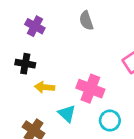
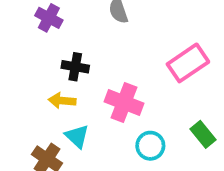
black cross: (25, 64) -> (75, 67), moved
cyan triangle: (67, 114) -> (77, 136), moved

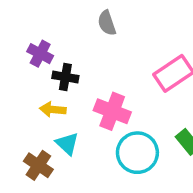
purple cross: (49, 18) -> (40, 54), moved
cyan circle: (150, 146) -> (137, 153), size x1.5

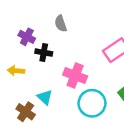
gray semicircle: (107, 23) -> (61, 24), moved
yellow arrow: (53, 109) -> (16, 71), moved

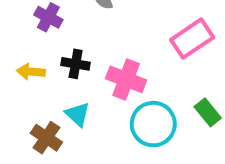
black cross: (44, 53) -> (76, 64), moved

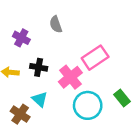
pink rectangle: (192, 39) -> (95, 58), moved
pink cross: (126, 79) -> (70, 77), turned 30

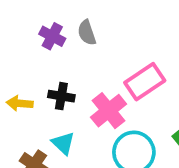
purple cross: (21, 38) -> (52, 36), moved

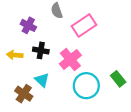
purple cross: (52, 36) -> (28, 25), moved
pink rectangle: (145, 82) -> (84, 25), moved

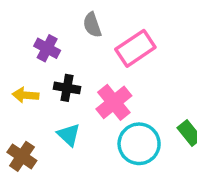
brown cross: (24, 94) -> (22, 156), moved

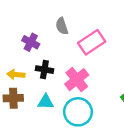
cyan triangle: (69, 135) -> (46, 102), turned -42
cyan circle: (139, 144) -> (78, 112), moved
brown cross: (22, 156) -> (13, 98), moved, turned -36

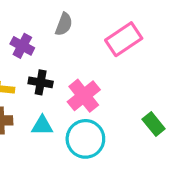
gray semicircle: (62, 26) -> (64, 24), turned -140
pink rectangle: (92, 42) -> (124, 39), moved

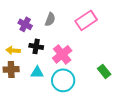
gray semicircle: (64, 24) -> (50, 19), moved

